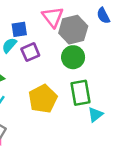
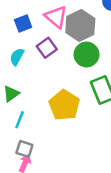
blue square: (19, 29) -> (23, 24), moved
purple square: (30, 52) -> (47, 48), moved

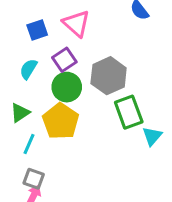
gray hexagon: (80, 26) -> (109, 76), moved
green circle: (86, 55) -> (67, 87), moved
yellow pentagon: (64, 105) -> (61, 121), moved

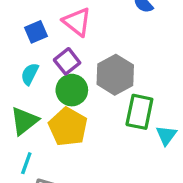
green rectangle: (129, 112) -> (139, 112), turned 36
green triangle: (20, 113) -> (24, 121), size x1.4
cyan line: (29, 144) -> (26, 163), moved

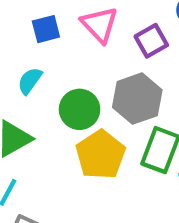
purple square: (67, 61) -> (151, 41), moved
yellow pentagon: (68, 127) -> (100, 155), moved

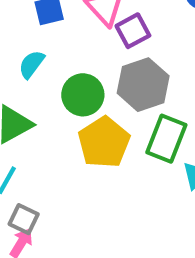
purple square: (151, 41) -> (133, 31), moved

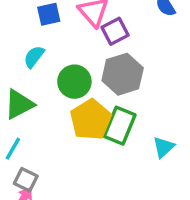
green rectangle: (166, 139) -> (120, 126), moved

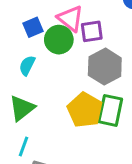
purple square: (115, 31) -> (92, 31), turned 30
green circle: (74, 82) -> (59, 40), moved

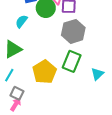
yellow pentagon: (85, 110) -> (44, 72), moved

